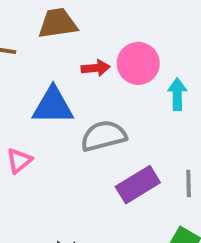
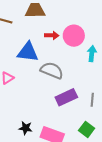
gray semicircle: (104, 136) -> (52, 70), turned 30

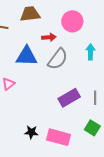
pink circle: (74, 36) -> (72, 21), moved
gray semicircle: (52, 70) -> (58, 59), moved, turned 110

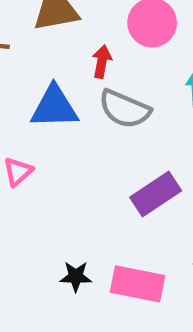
red arrow: (49, 37) -> (102, 62), turned -72
gray semicircle: (58, 59) -> (125, 109), turned 80

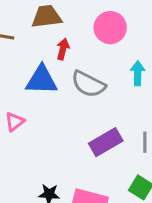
red arrow: (102, 62) -> (63, 49), moved

